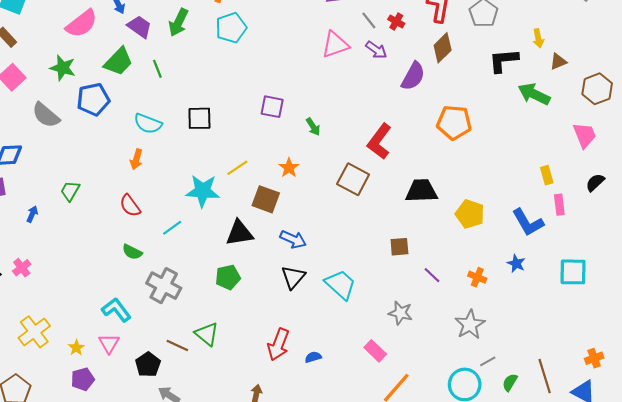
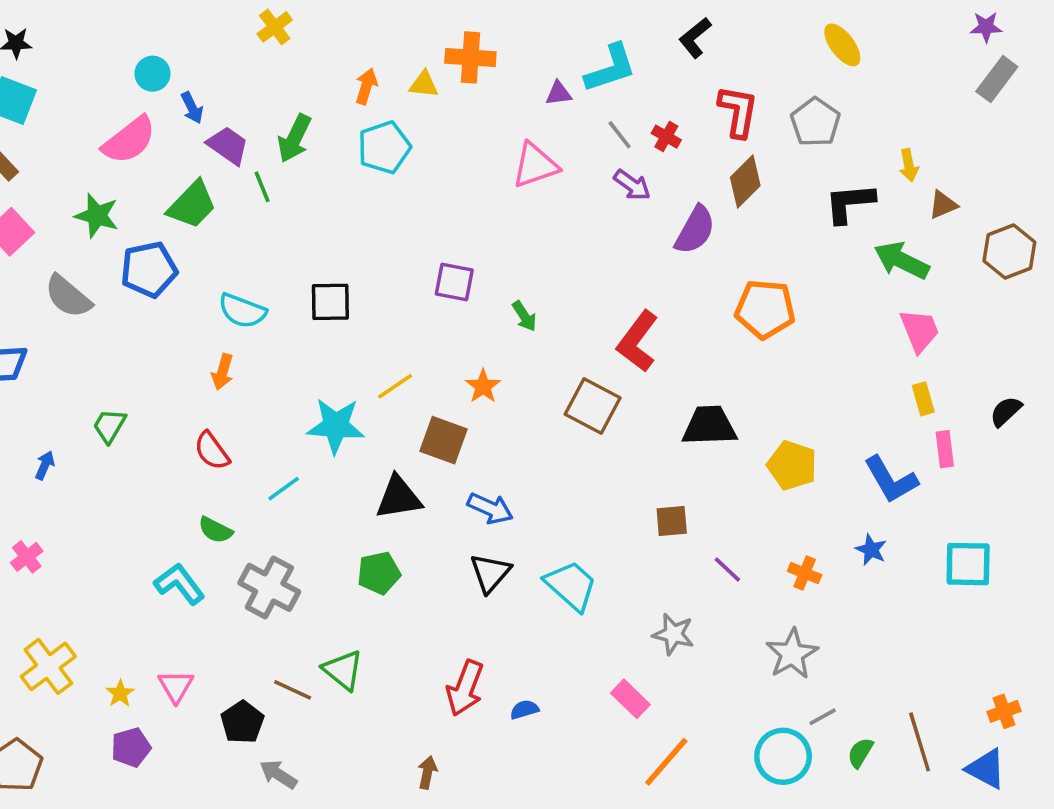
pink triangle: (335, 45) -> (535, 165), moved
green line: (157, 69) -> (262, 187), moved
pink trapezoid: (585, 135) -> (920, 331), moved
cyan L-shape: (116, 310) -> (179, 584), moved

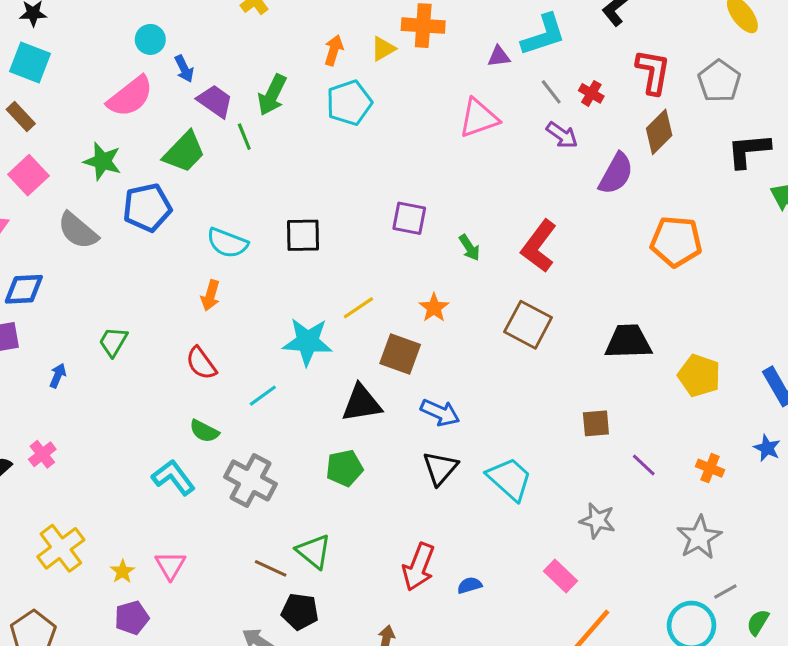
yellow triangle: (424, 84) -> (383, 49), turned -36
red L-shape: (638, 341) -> (539, 246), moved
black pentagon: (242, 722) -> (300, 612), moved, turned -30

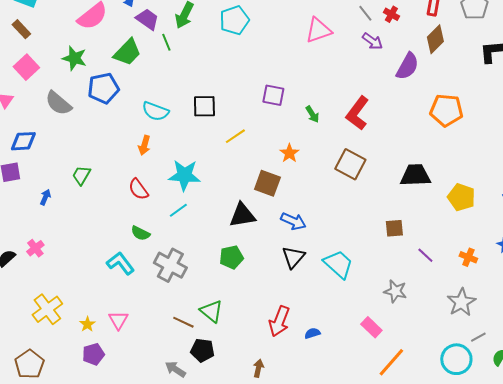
yellow line: (358, 308) -> (235, 136), moved
cyan star: (308, 342) -> (184, 175), moved

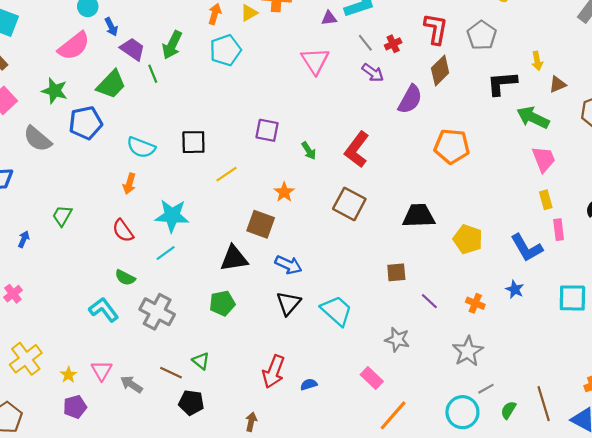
red cross: (391, 14) -> (393, 44), turned 35
pink triangle: (318, 30) -> (315, 61), turned -44
green triangle: (211, 311) -> (201, 361), size x0.7
gray arrow: (175, 369) -> (131, 384), moved

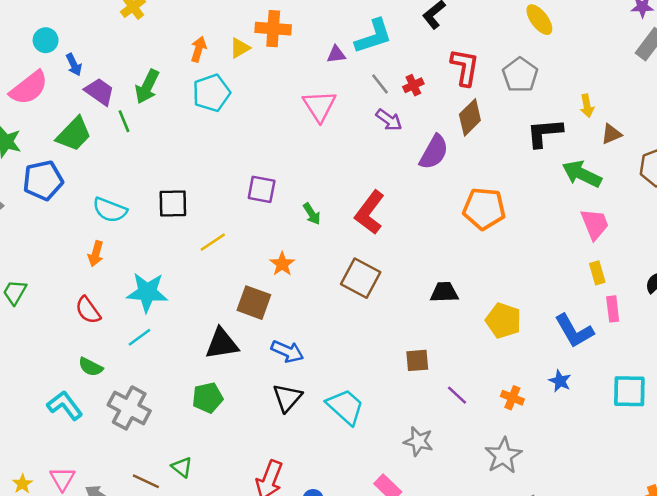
black trapezoid: (419, 216) -> (444, 292), size x0.7

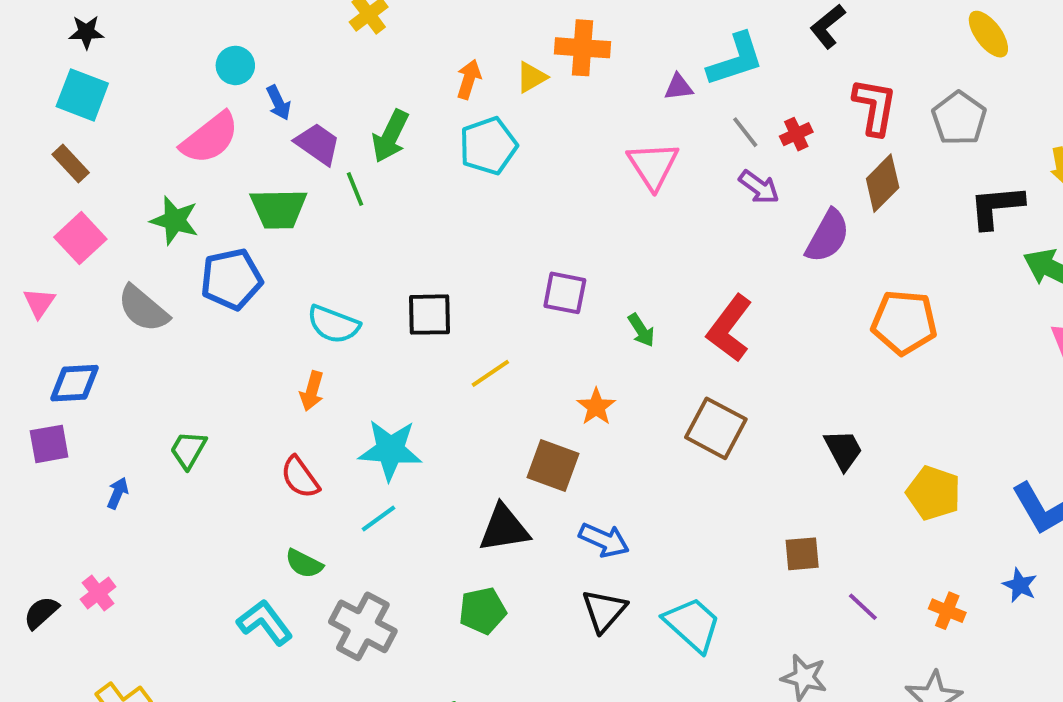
green trapezoid: (74, 134) -> (278, 209), turned 45
black trapezoid: (444, 292) -> (843, 450), turned 64

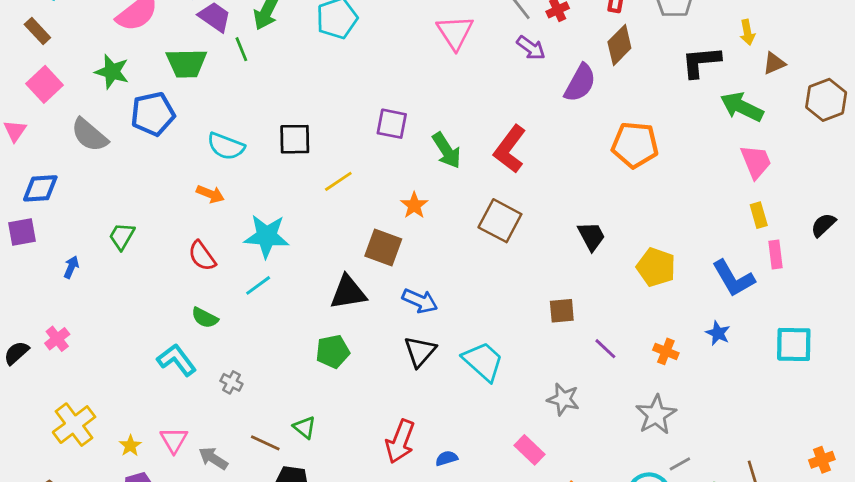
green arrow: (641, 330) -> (447, 150), size x1.5
orange arrow: (312, 391) -> (210, 194), turned -84
gray cross: (363, 626) -> (231, 382), moved, size x0.5

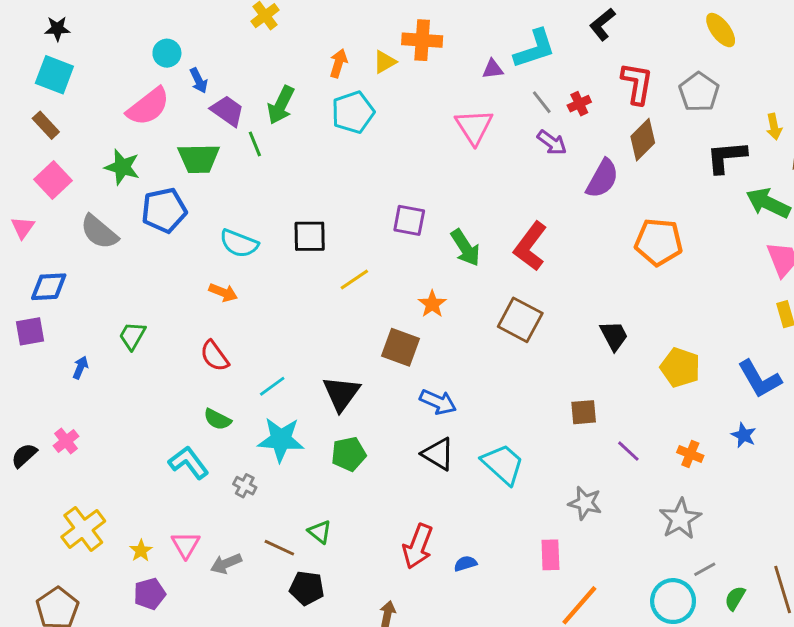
cyan star: (267, 236) -> (281, 440), moved
black triangle: (348, 292) -> (341, 393), moved, turned -45
black triangle: (420, 351) -> (438, 454), turned -40
pink rectangle: (530, 450) -> (550, 555), turned 44
gray arrow: (213, 458) -> (226, 564), turned -56

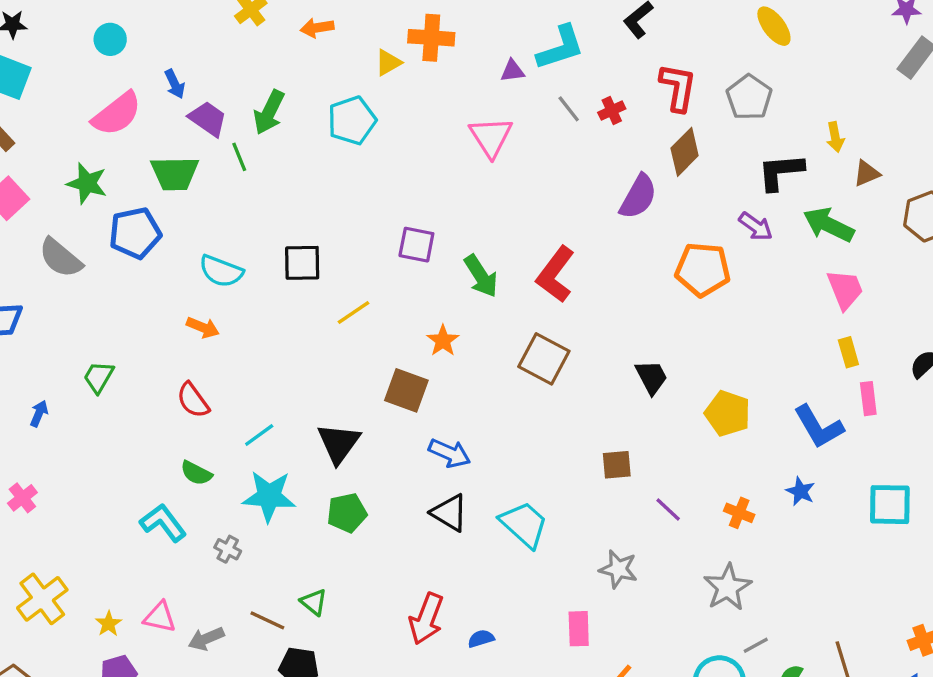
cyan circle: (167, 53) -> (110, 39), moved
orange arrow: (339, 63) -> (317, 28), moved, turned -116
purple arrow: (552, 143) -> (756, 226), moved
pink triangle: (186, 545) -> (160, 617), turned -48

